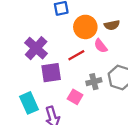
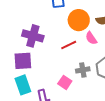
purple cross: (36, 48) -> (33, 36), turned -30
purple square: (51, 73) -> (23, 61), moved

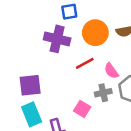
purple cross: (33, 36) -> (57, 39), moved
pink semicircle: (91, 38) -> (111, 71), moved

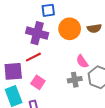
red line: (85, 63) -> (33, 57), moved
pink square: (82, 109) -> (38, 82), moved

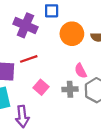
purple cross: (37, 33) -> (25, 25), moved
pink square: (38, 82) -> (41, 87), moved

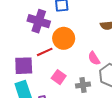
orange circle: (72, 34) -> (64, 38), moved
gray cross: (70, 89) -> (83, 85), moved

